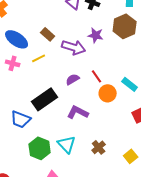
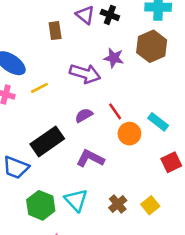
brown rectangle: (48, 34) -> (55, 31), moved, turned 40
yellow square: (131, 156) -> (150, 205), moved

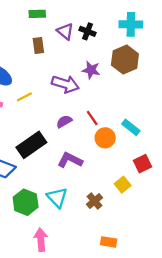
yellow square: (150, 205) -> (123, 185), moved

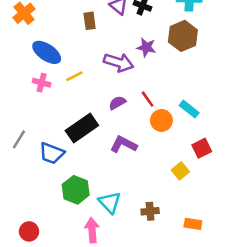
cyan triangle: (57, 198) -> (110, 202), moved
brown cross: (95, 201) -> (150, 211), moved, turned 35
orange rectangle: (109, 242) -> (193, 224), moved

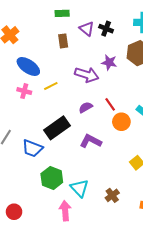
brown cross: (150, 211) -> (112, 195), turned -32

